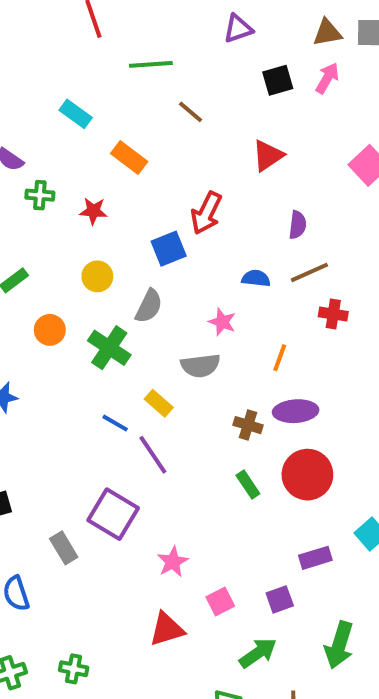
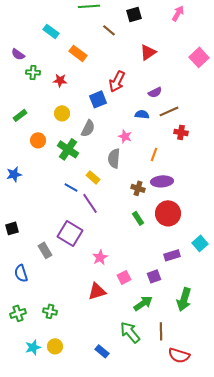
black square: (278, 80) -> (134, 14), moved
purple semicircle: (298, 225) -> (155, 92), moved, turned 56
gray semicircle: (200, 366) -> (114, 158), turned 102

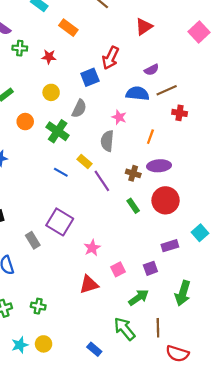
blue semicircle: (142, 114) -> (137, 93), size x1.5
purple line: (90, 203) -> (102, 181), moved

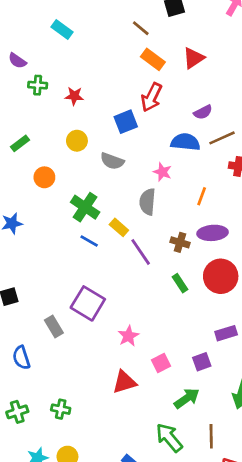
orange rectangle: (68, 28) -> (153, 59), moved
gray semicircle: (79, 109) -> (112, 161), turned 84
green cross: (58, 131) -> (85, 207), moved

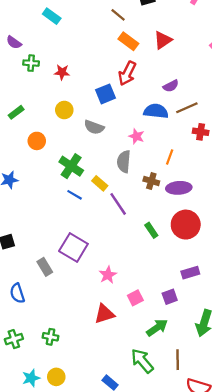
brown cross: (180, 242) -> (151, 181), moved

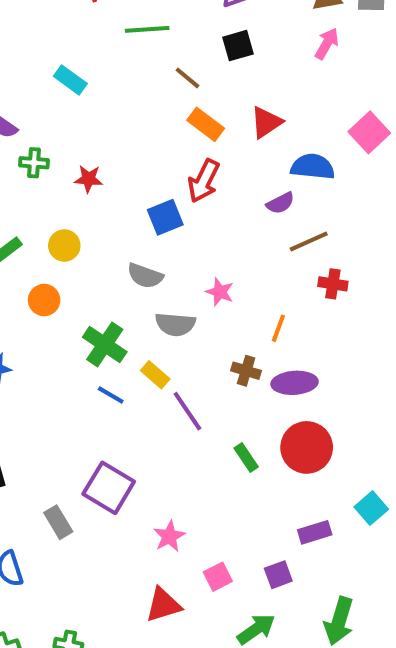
yellow circle: (64, 110) -> (64, 246), moved
blue semicircle: (156, 111) -> (313, 167), moved
gray semicircle: (124, 162) -> (175, 324), moved, turned -90

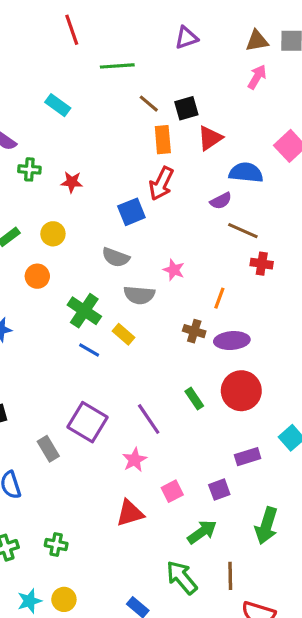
black square: (238, 46) -> (186, 108), moved
orange rectangle: (206, 124) -> (163, 140), turned 48
brown line: (309, 241) -> (243, 231), turned 48
purple line: (187, 411) -> (149, 419), moved

